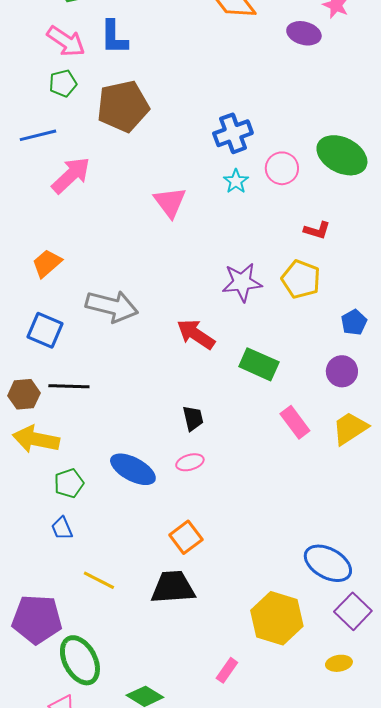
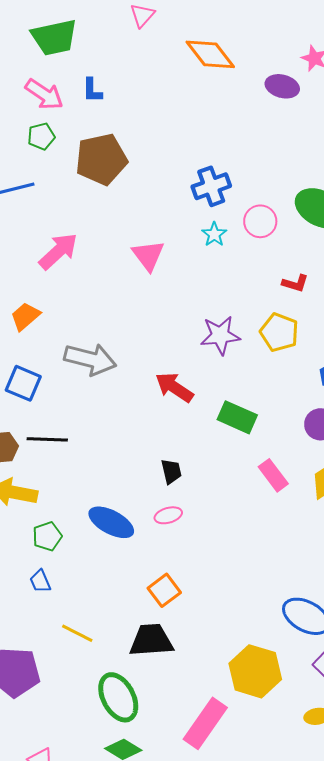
blue L-shape: (114, 37) -> (92, 90), size x0.7
pink arrow: (71, 175) -> (58, 251), moved
green ellipse: (80, 660) -> (118, 697), moved
pink rectangle: (227, 670) -> (205, 723), size x2.0

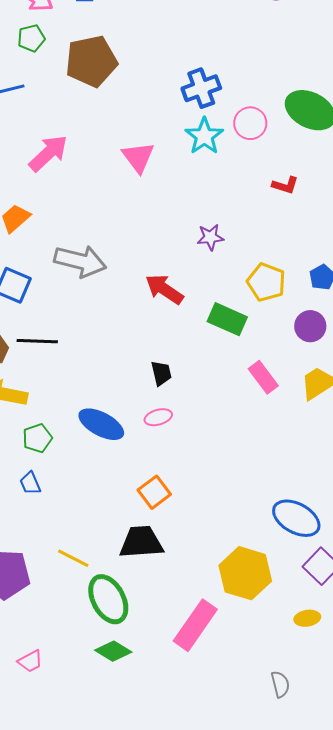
cyan star: (214, 234) -> (204, 136), size x1.5
yellow pentagon: (279, 332) -> (266, 282), moved
purple star: (220, 335) -> (210, 237), size x0.7
yellow line: (77, 633) -> (73, 558), moved

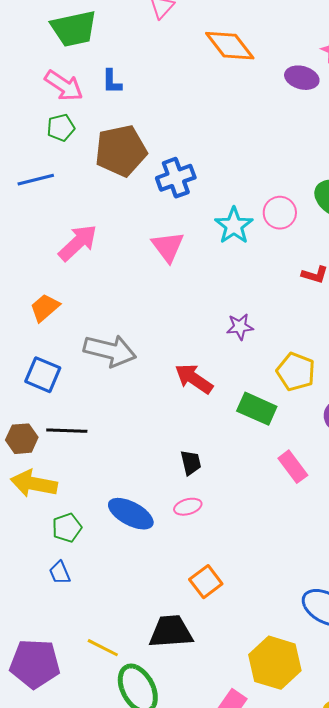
blue cross: (201, 88) -> (176, 178), moved
orange square: (154, 492) -> (206, 582), moved

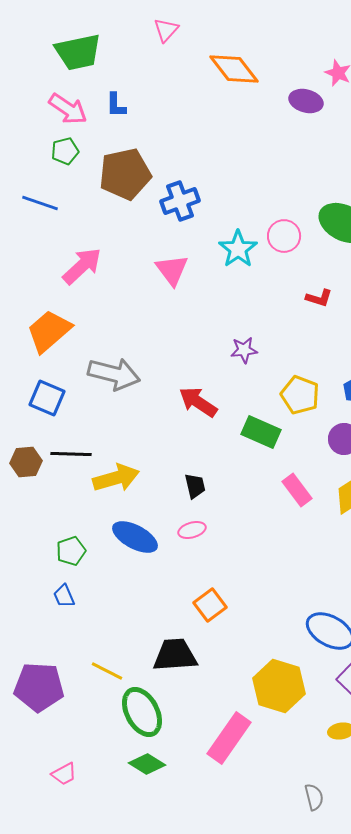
blue line: (36, 180) -> (40, 203), turned 33
orange trapezoid: (45, 308) -> (49, 331), size x1.5
yellow arrow: (34, 484) -> (116, 478), moved, turned 153

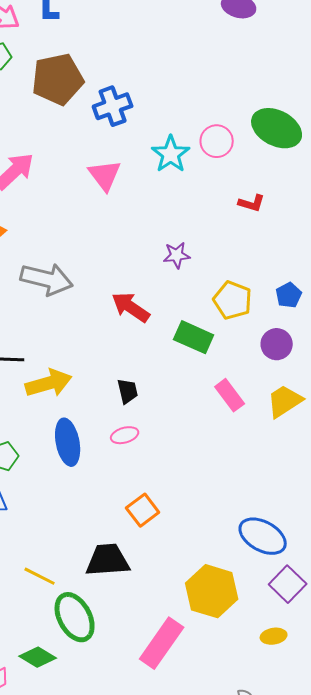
blue ellipse: (135, 537) -> (68, 442), turned 51
green diamond: (147, 764) -> (38, 657), moved

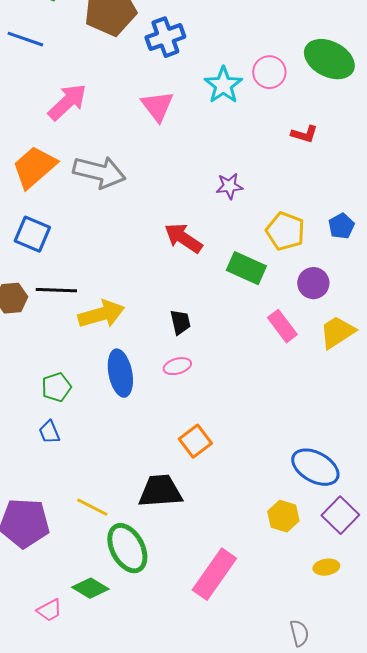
gray arrow: (47, 279) -> (99, 172), moved
purple circle: (277, 344) -> (313, 283), moved
yellow hexagon: (212, 591) -> (283, 516), moved, size x0.6

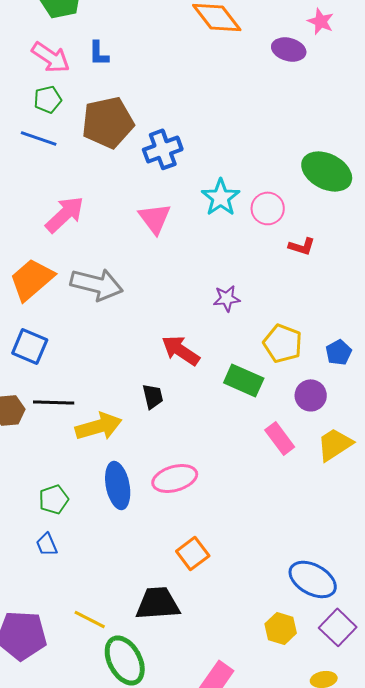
blue line: (25, 39) -> (39, 138), moved
pink circle: (269, 72) -> (268, 208), moved
blue pentagon: (341, 226) -> (339, 352), moved
black trapezoid: (180, 322) -> (153, 396), moved
pink ellipse: (177, 366) -> (175, 478), size x1.6

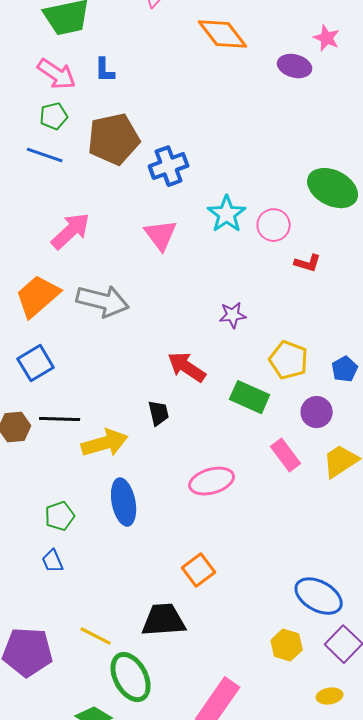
blue square: (30, 346) -> (36, 363), turned 36
pink ellipse: (175, 478) -> (212, 481), moved

